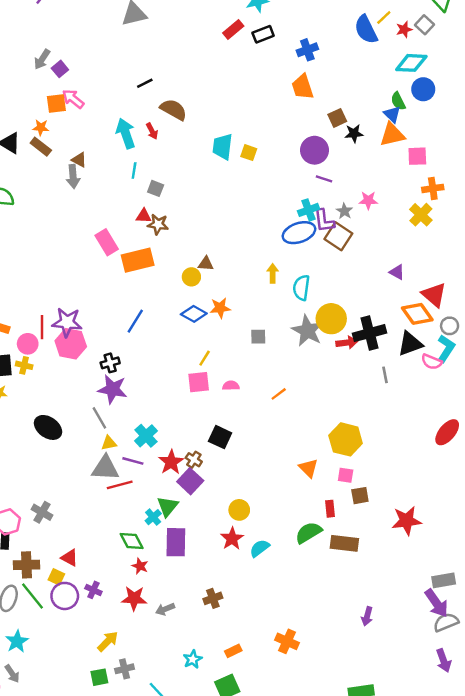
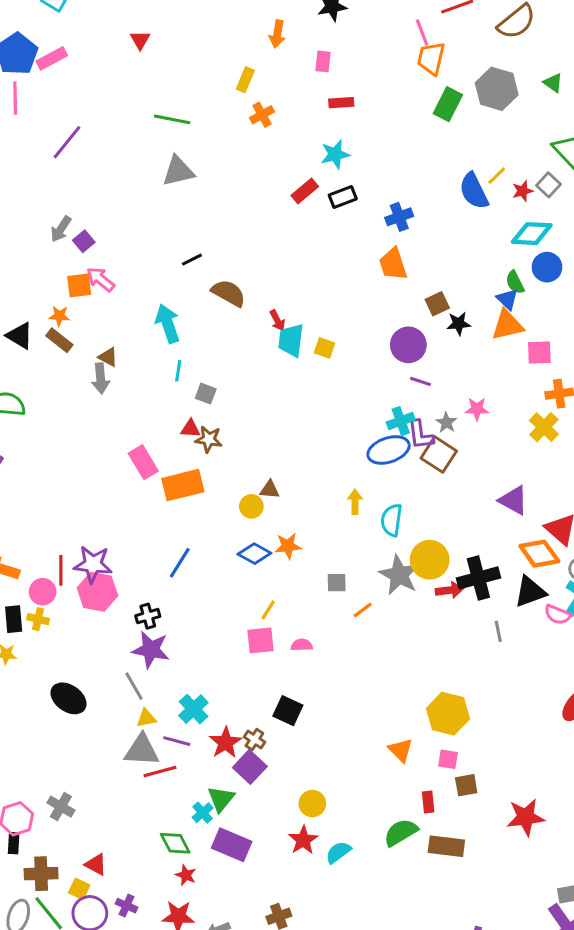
red arrow: (152, 131) -> (277, 320), moved
purple triangle: (397, 272) -> (513, 500), size x1.5
orange line: (279, 394) -> (363, 610), moved
purple rectangle: (176, 542) -> (232, 845), turned -68

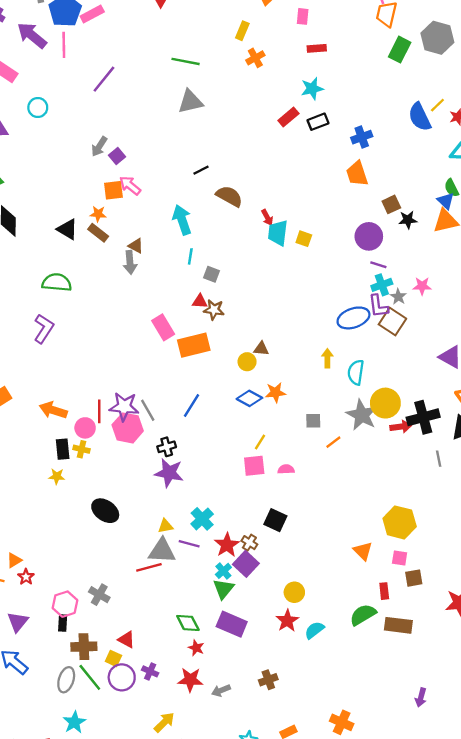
cyan cross: (401, 421) -> (382, 285), moved
gray line: (134, 686) -> (148, 410), moved
red line: (160, 772) -> (149, 567), moved
cyan cross: (203, 813) -> (223, 571), moved

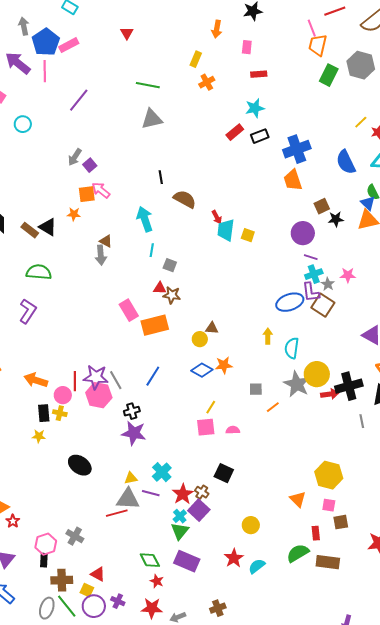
blue semicircle: (420, 117) -> (346, 162), moved
blue cross: (362, 137) -> (297, 149), size x1.5
black line: (201, 170) -> (161, 177), turned -72
brown rectangle: (98, 233) -> (30, 230), moved
yellow circle: (294, 592) -> (251, 525), moved

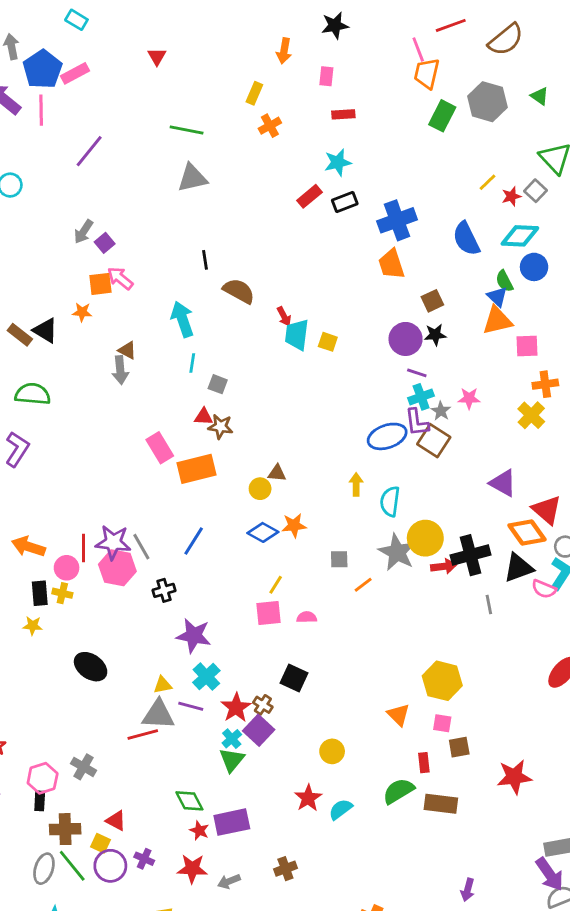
black star: (336, 219) -> (435, 335), moved
purple star: (134, 433) -> (194, 636), moved
purple rectangle: (187, 561) -> (232, 822), moved, turned -35

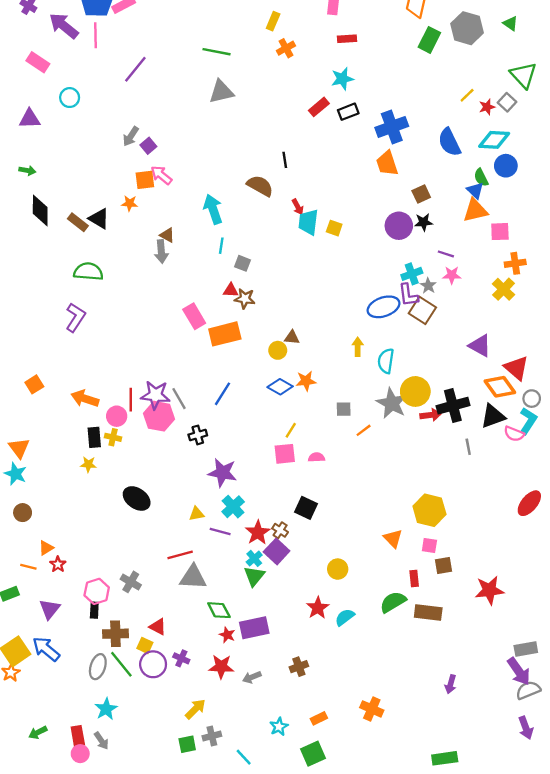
black line: (205, 260) -> (285, 160), moved
purple line: (417, 373) -> (446, 254), moved
gray triangle: (158, 715) -> (193, 577), moved

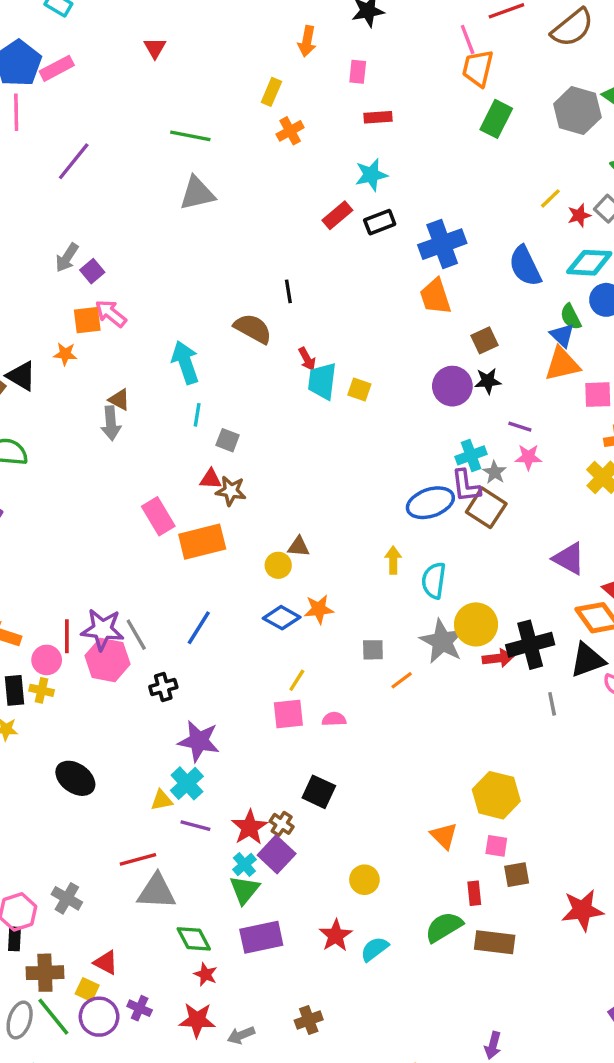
gray hexagon: (467, 28) -> (577, 111), moved
cyan cross: (233, 507) -> (187, 783), moved
purple rectangle: (254, 628) -> (261, 937), moved
purple arrow: (451, 684) -> (493, 1045), moved

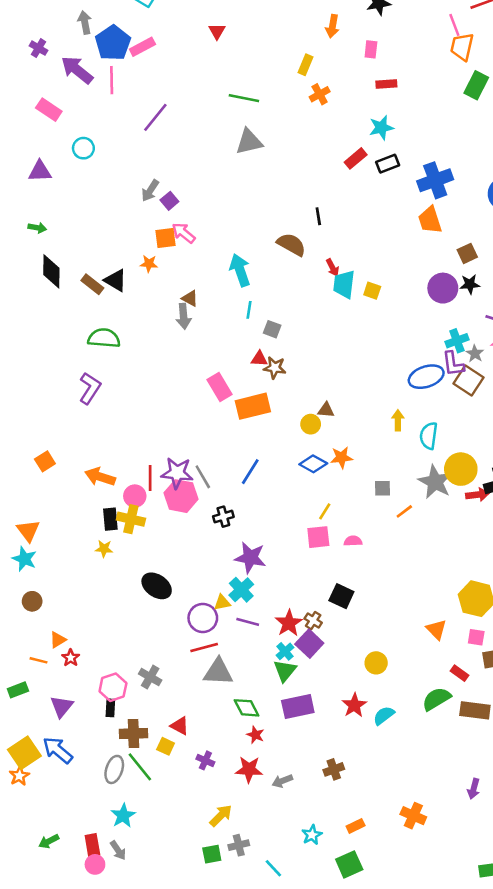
yellow cross: (42, 690) -> (131, 519), size x1.5
red rectangle: (474, 893) -> (460, 673), turned -48
purple circle: (99, 1017) -> (203, 618), moved

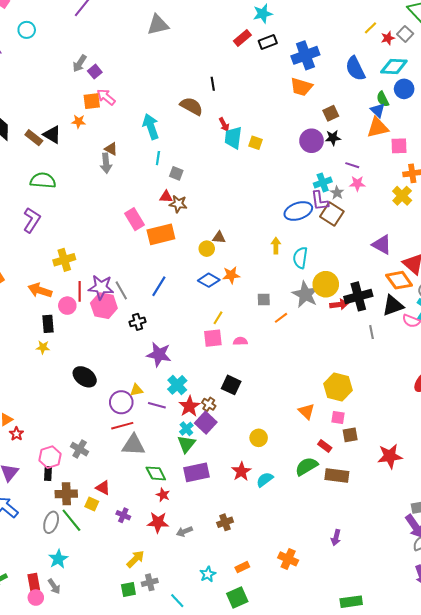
orange trapezoid: (430, 220) -> (301, 87), turned -55
yellow cross: (131, 519) -> (64, 260), moved, turned -30
cyan cross: (241, 590) -> (177, 385), moved

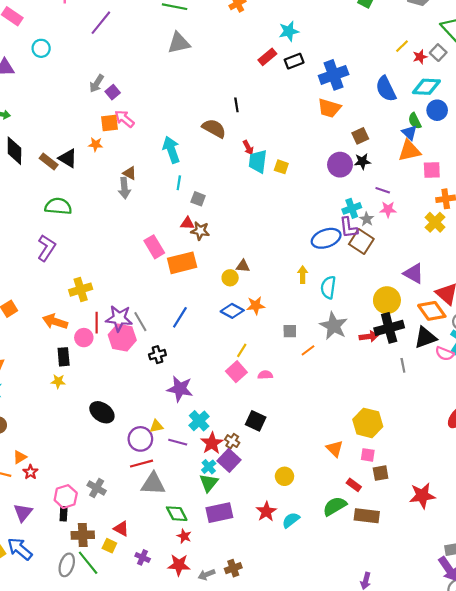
yellow circle: (326, 284) -> (387, 300), moved
pink square: (213, 338) -> (236, 372), turned -36
brown cross: (225, 522) -> (233, 568), moved

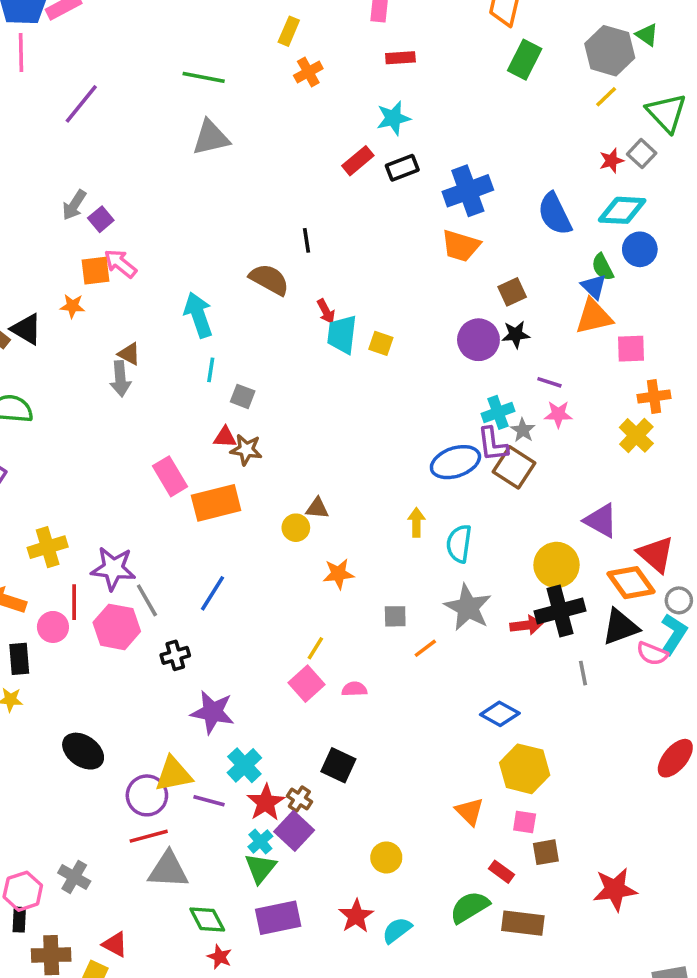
yellow line: (402, 46) -> (606, 97), moved
blue diamond: (232, 311) -> (500, 714), moved
purple star: (119, 318) -> (113, 568), moved
yellow triangle: (156, 426) -> (174, 774), size x1.6

